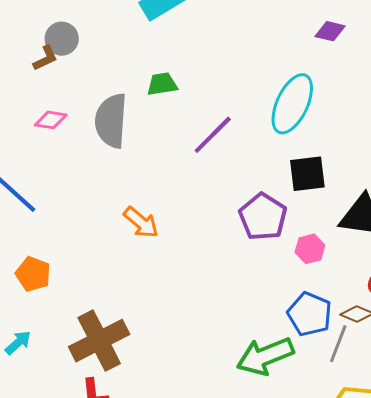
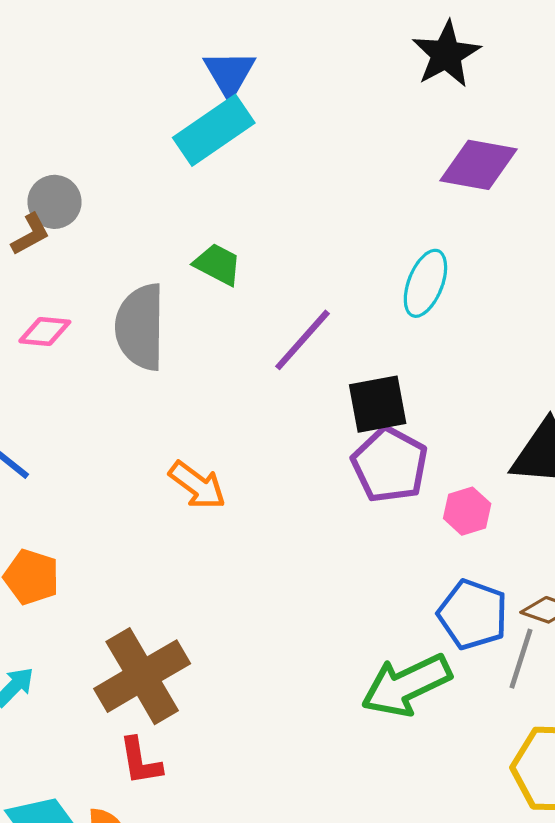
purple diamond: (330, 31) -> (478, 165), size x1.6
green trapezoid: (162, 84) -> (218, 264), turned 40
cyan ellipse: (292, 104) -> (425, 283), size x0.7
black square: (307, 174) -> (378, 404), moved

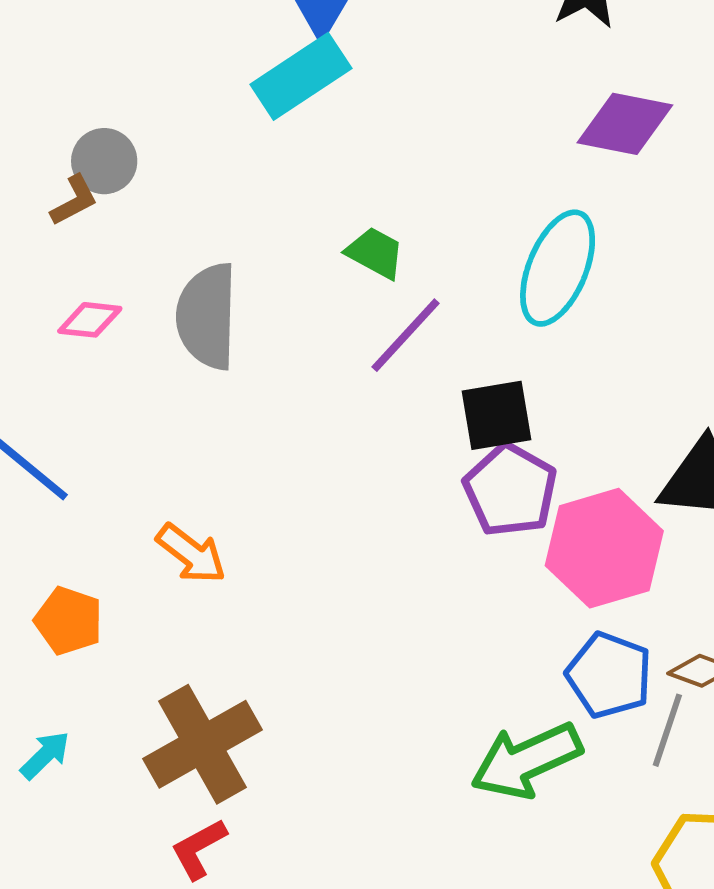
green trapezoid: (218, 264) -> (375, 253), moved
cyan ellipse: (425, 283) -> (558, 268), size x1.4
orange arrow: (197, 485) -> (191, 554), moved
pink hexagon: (467, 511) -> (604, 548), size x2.0
red L-shape: (140, 761) -> (199, 849), turned 70

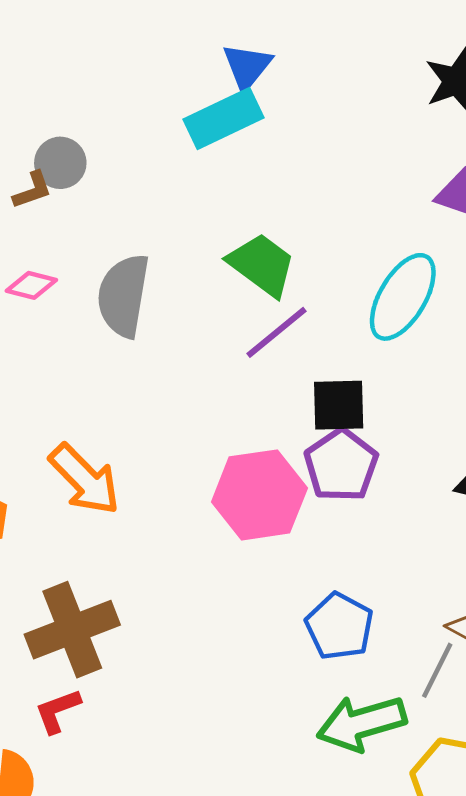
green trapezoid: (375, 253) -> (262, 265), size x1.5
pink hexagon: (604, 548) -> (259, 495), moved
orange arrow: (191, 554) -> (85, 479), size x1.4
blue pentagon: (609, 675) -> (339, 626), moved
green arrow: (526, 760) -> (361, 723), moved

